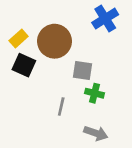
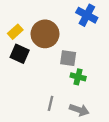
blue cross: (105, 19) -> (87, 15), turned -30
gray line: (61, 107) -> (51, 103), moved

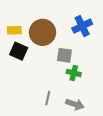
blue cross: (87, 15) -> (82, 26), moved, turned 36
yellow rectangle: (15, 32) -> (14, 30), turned 40

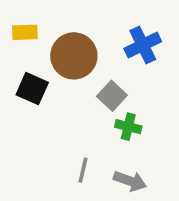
yellow rectangle: (14, 30) -> (25, 32), moved
gray square: (64, 55) -> (112, 96), turned 35

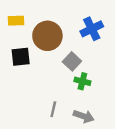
black square: (32, 89) -> (21, 57), turned -30

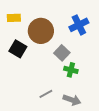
black square: (21, 57) -> (18, 49), turned 36
gray line: (53, 109) -> (46, 94), turned 48

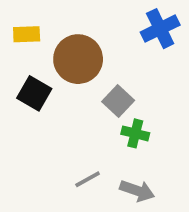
blue cross: (79, 25) -> (160, 29), moved

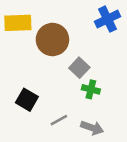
yellow rectangle: (27, 34) -> (18, 23), size x1.5
black square: (34, 93) -> (27, 100), moved

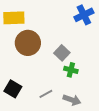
brown circle: (52, 40) -> (28, 43), moved
black square: (27, 100) -> (13, 89), moved

